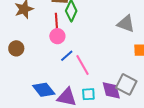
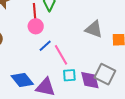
gray triangle: (126, 24) -> (94, 29), moved
cyan square: (88, 94) -> (69, 75), moved

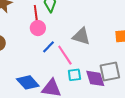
gray triangle: (94, 29) -> (81, 36), moved
gray square: (105, 74) -> (110, 72), turned -35

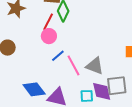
red line: (36, 14) -> (48, 22), turned 30
gray triangle: (81, 36) -> (95, 66), moved
cyan square: (74, 75) -> (87, 96), moved

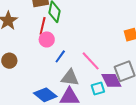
pink line: (74, 65) -> (91, 61), moved
gray triangle: (95, 66) -> (70, 78), moved

